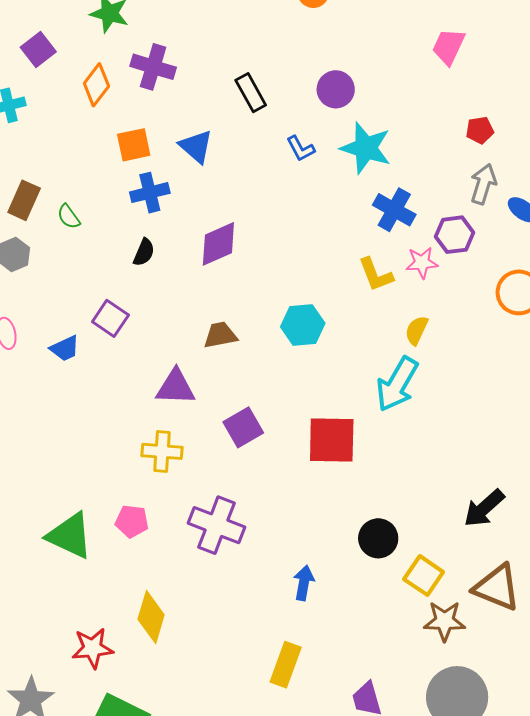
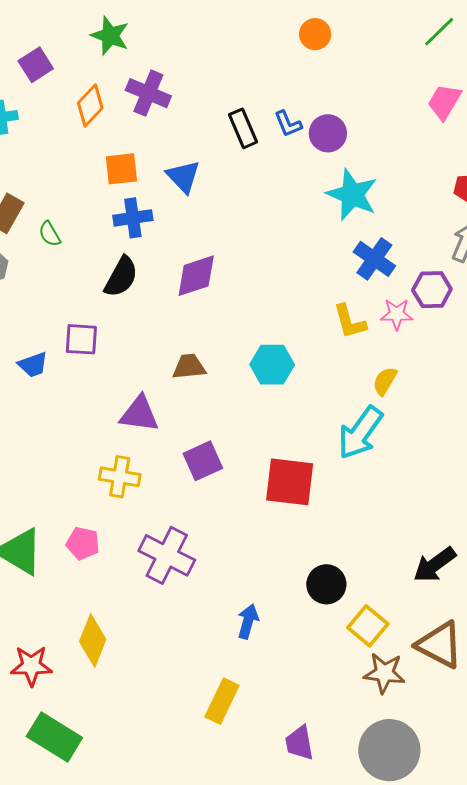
blue L-shape: (301, 149) -> (288, 124), moved
black semicircle: (144, 252) -> (121, 277), size x1.5
purple square: (110, 318) -> (81, 339), turned -36

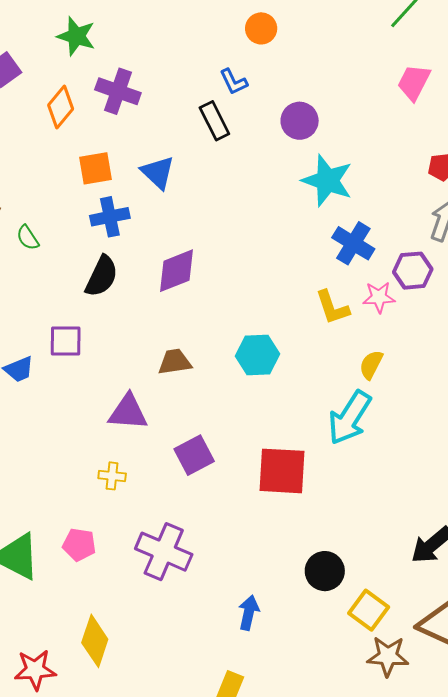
orange circle: (315, 34) -> (261, 28), moved
blue L-shape: (288, 124) -> (234, 82), moved
yellow cross: (120, 477) -> (112, 476), size x0.7

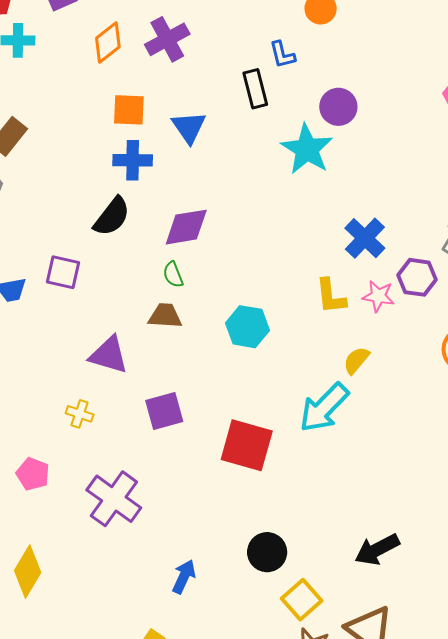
purple cross: (118, 91) -> (167, 39), turned 30
cyan star: (327, 180) -> (307, 149), moved
green semicircle: (28, 238) -> (173, 275), moved

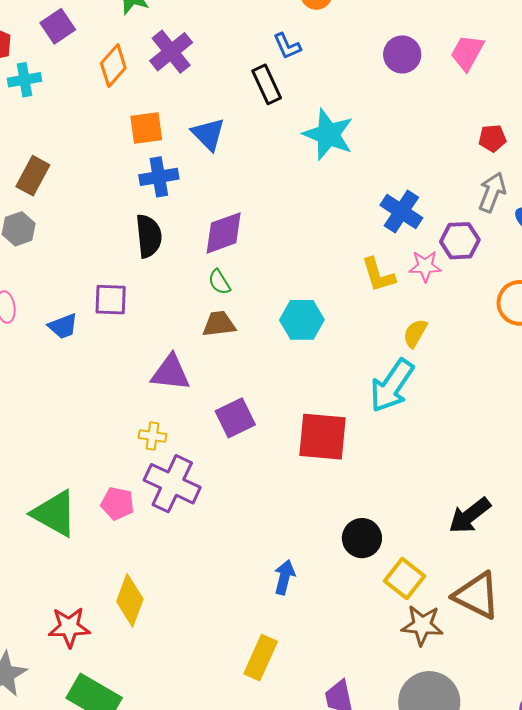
purple circle: (338, 107) -> (402, 54), moved
black semicircle: (112, 217) -> (149, 236), turned -33
purple cross: (114, 499) -> (172, 484), moved

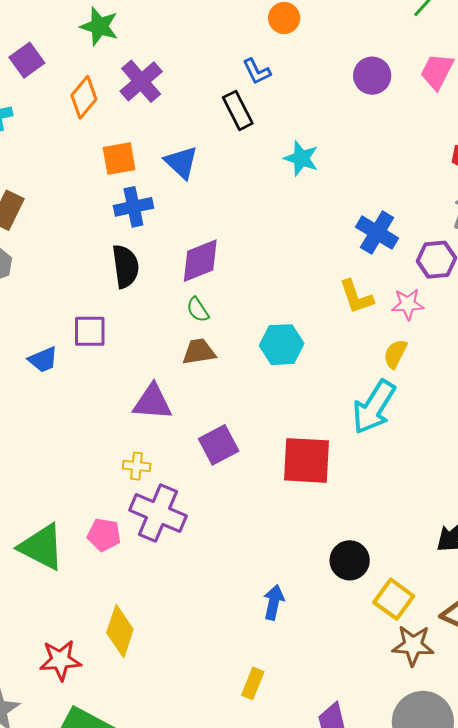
cyan star: (328, 135) -> (301, 158), size x0.7
pink star: (425, 266) -> (408, 304), moved
yellow rectangle: (261, 658) -> (253, 683), size x0.7

